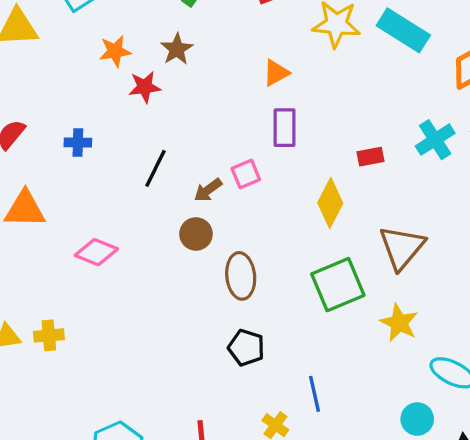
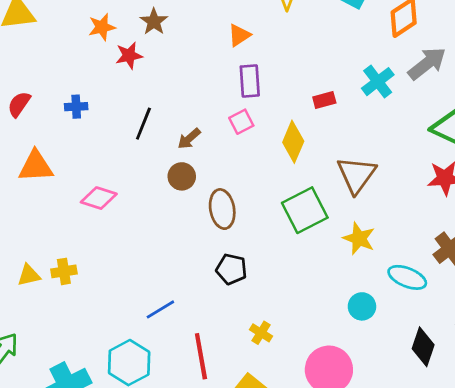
pink square: (246, 174) -> (241, 122), moved
blue line: (315, 394) -> (160, 309), moved, turned 76
cyan circle: (417, 419) -> (362, 306), moved

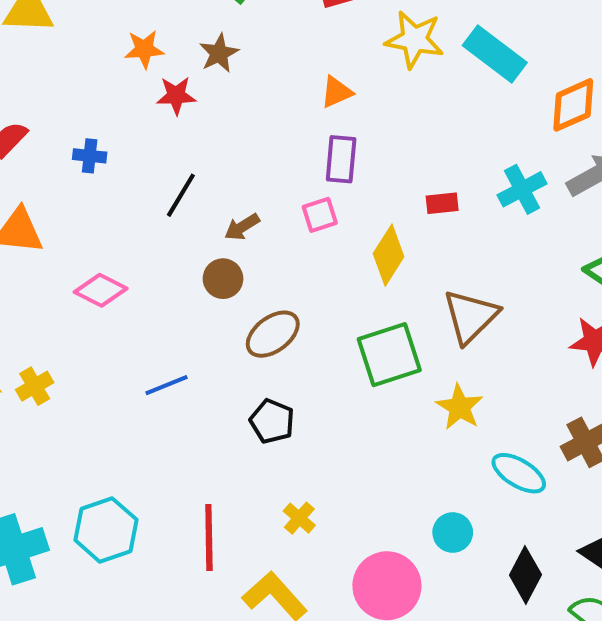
brown ellipse: (222, 209) -> (273, 334), turned 54
yellow cross: (64, 271) -> (35, 386), turned -30
cyan circle: (362, 306) -> (453, 532), moved
blue line: (160, 309) -> (167, 385), moved

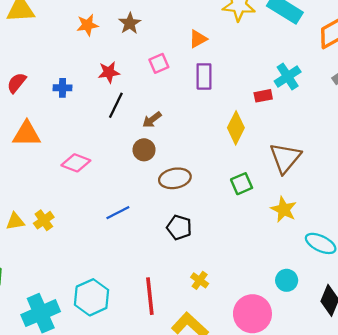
red star: (176, 96) -> (109, 72), moved
cyan cross: (522, 189) -> (288, 77), moved
pink square: (320, 215) -> (159, 63), moved
brown ellipse: (273, 334) -> (175, 178), turned 32
green square: (389, 355) -> (242, 184), size x0.6

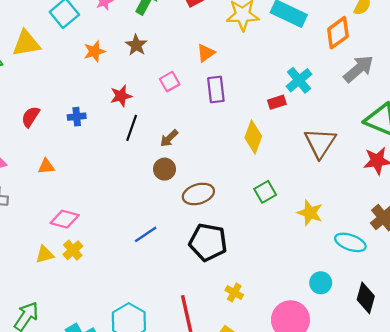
orange triangle: (27, 134) -> (46, 166), size x0.6
brown triangle: (285, 158) -> (320, 143), moved
pink diamond: (76, 163) -> (65, 219), moved
black pentagon: (179, 227) -> (208, 242), size x1.5

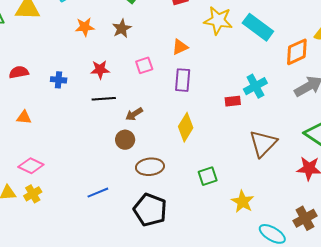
red semicircle: (30, 117) -> (19, 72), turned 36
black line: (132, 128) -> (104, 99), turned 55
yellow diamond: (253, 137) -> (186, 127), moved

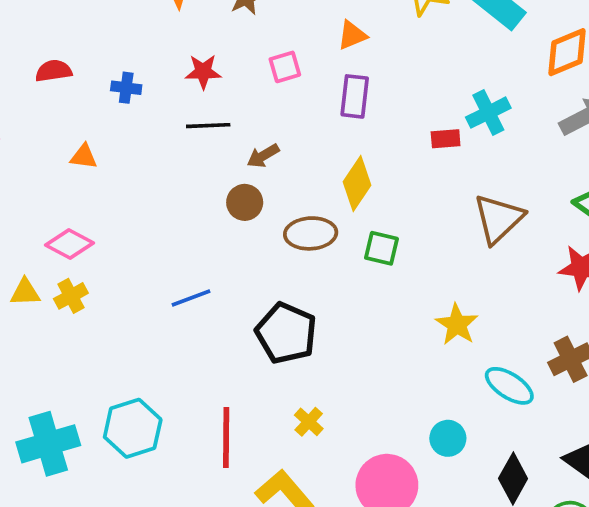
orange triangle: (24, 117) -> (84, 156), moved
brown ellipse: (150, 167) -> (311, 233), moved
green square: (208, 176) -> (382, 248), moved, turned 30

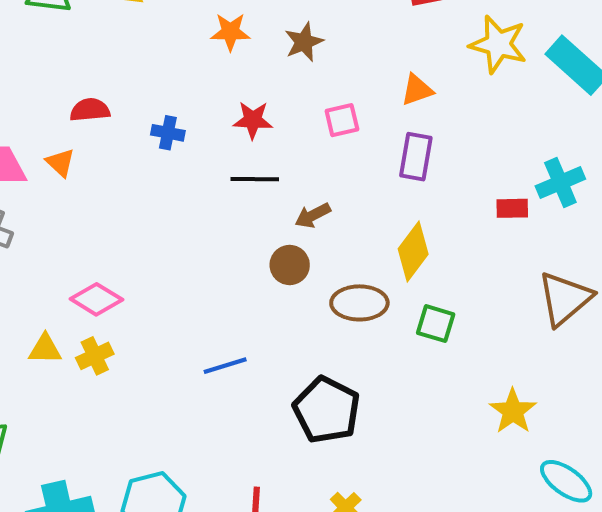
orange triangle: (84, 156) -> (60, 163), moved, turned 32

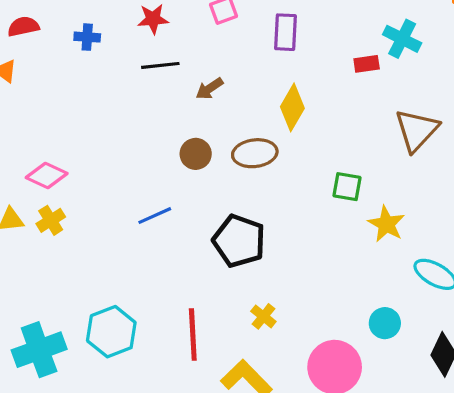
cyan cross: (560, 182) -> (402, 39), turned -33
brown circle: (290, 265) -> (196, 154), moved
green square: (436, 324) -> (347, 187), moved

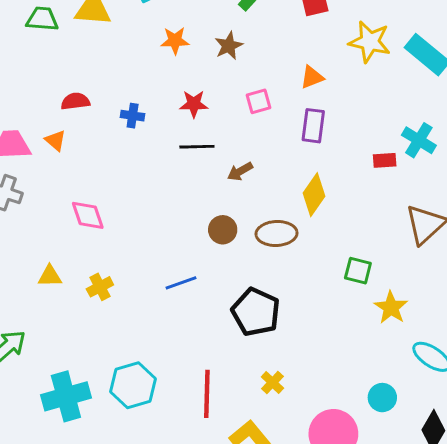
pink diamond: (47, 176) -> (88, 215), moved, turned 42
yellow cross: (51, 220) -> (100, 287), moved

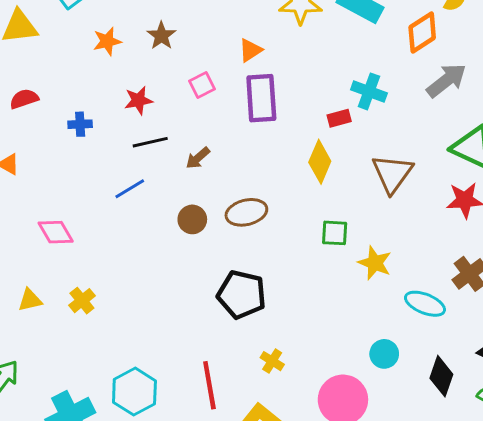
red semicircle: (75, 101) -> (24, 99), moved
purple rectangle: (313, 126) -> (261, 98), size x1.4
yellow diamond: (314, 195) -> (320, 162), moved
blue line: (181, 283) -> (130, 189), moved

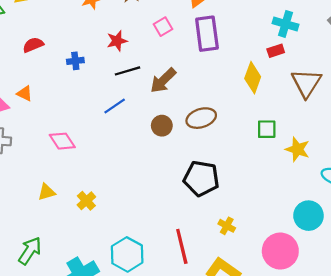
red rectangle: (339, 118) -> (276, 51), moved
brown arrow: (198, 158) -> (163, 80), size x1.5
yellow cross: (82, 301) -> (86, 201), moved
cyan circle: (384, 354) -> (308, 216), size x1.4

